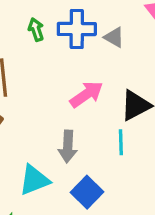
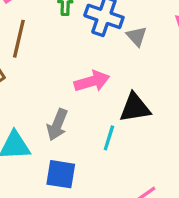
blue square: (87, 192) -> (61, 174), turned 36

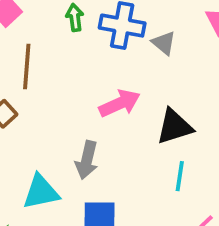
cyan line: (109, 138) -> (180, 176), moved

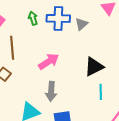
gray triangle: (164, 43) -> (81, 24), turned 48
pink arrow: (120, 103) -> (49, 61), moved

